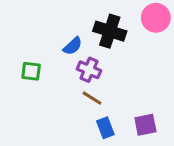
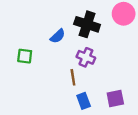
purple cross: (89, 70) -> (86, 57), moved
brown line: (92, 98) -> (73, 77), turned 49

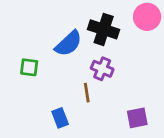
blue semicircle: (58, 36) -> (68, 44), size x1.5
blue rectangle: (84, 101) -> (60, 118), moved

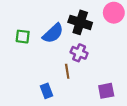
green square: (29, 67) -> (23, 37), moved

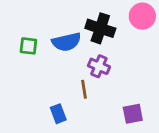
blue semicircle: (53, 33) -> (66, 42), turned 30

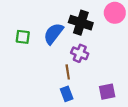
blue semicircle: (66, 42) -> (53, 34), turned 140
blue rectangle: (58, 114) -> (67, 94), moved

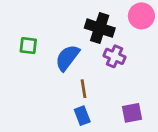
blue semicircle: (53, 34) -> (67, 58), moved
purple cross: (80, 53) -> (114, 56), moved

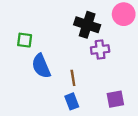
purple cross: (114, 56) -> (100, 50), turned -30
blue semicircle: (67, 58) -> (41, 66), moved, turned -60

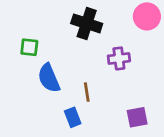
black cross: (87, 25) -> (87, 23), moved
blue rectangle: (72, 101) -> (73, 117), moved

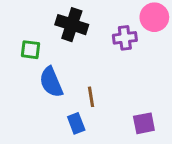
black cross: (87, 23) -> (72, 25), moved
purple cross: (119, 58) -> (125, 38), moved

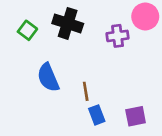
green square: (31, 50) -> (27, 30), moved, turned 30
blue rectangle: (76, 123) -> (97, 115), moved

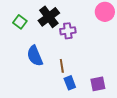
black cross: (68, 23) -> (49, 17), turned 35
purple cross: (118, 36) -> (68, 31), moved

